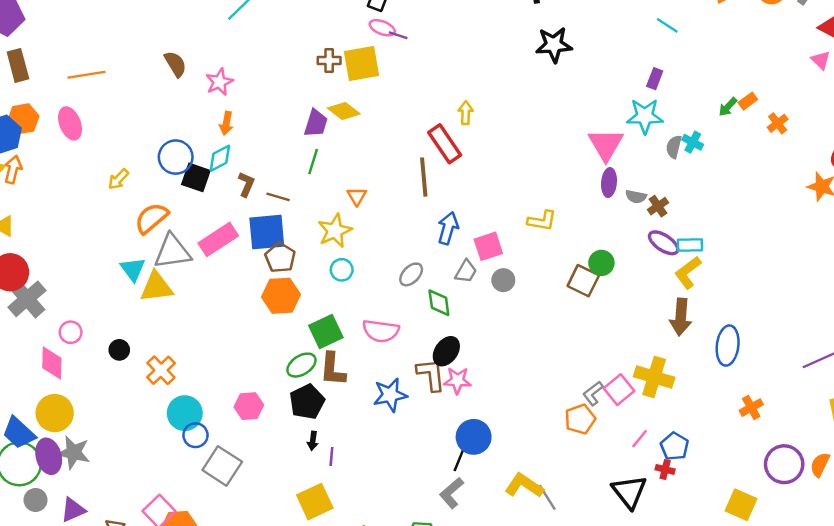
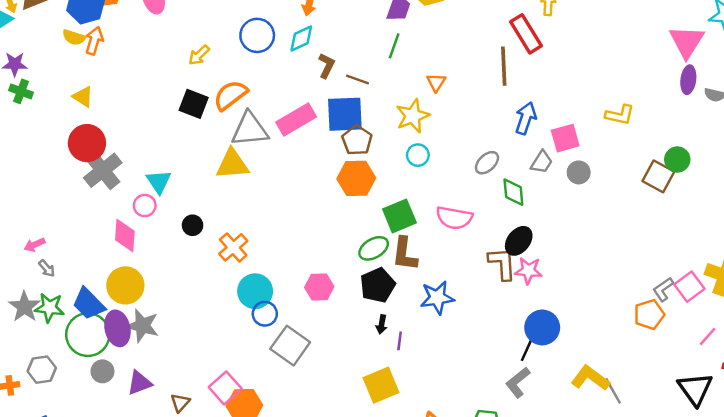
black square: (196, 177) -> (194, 104), moved
cyan triangle: (133, 269) -> (159, 182), moved
blue star: (390, 395) -> (437, 298), moved

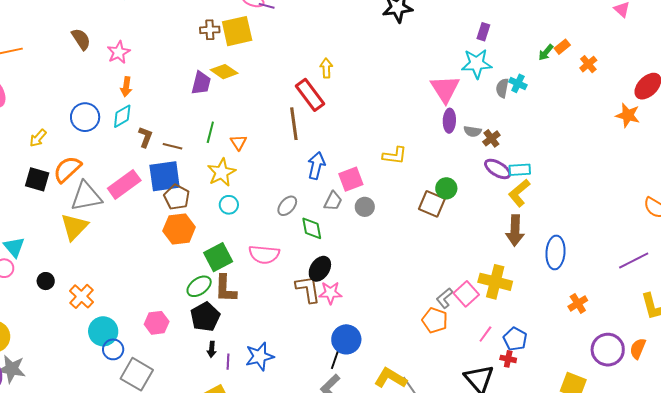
green line: (394, 46) -> (210, 132), moved
yellow triangle: (232, 164) -> (74, 227), turned -36
blue star: (437, 298) -> (260, 356), moved
orange pentagon: (649, 314) -> (435, 320), turned -30

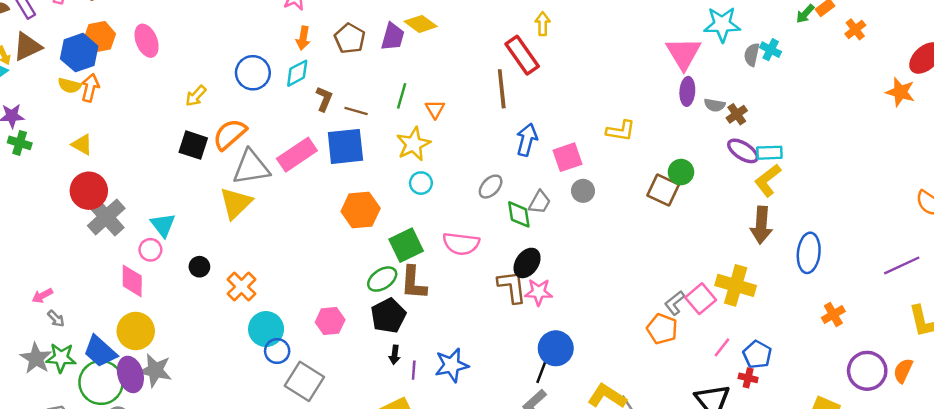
brown pentagon: (177, 197) -> (350, 38), moved
gray trapezoid: (333, 201) -> (540, 202), moved

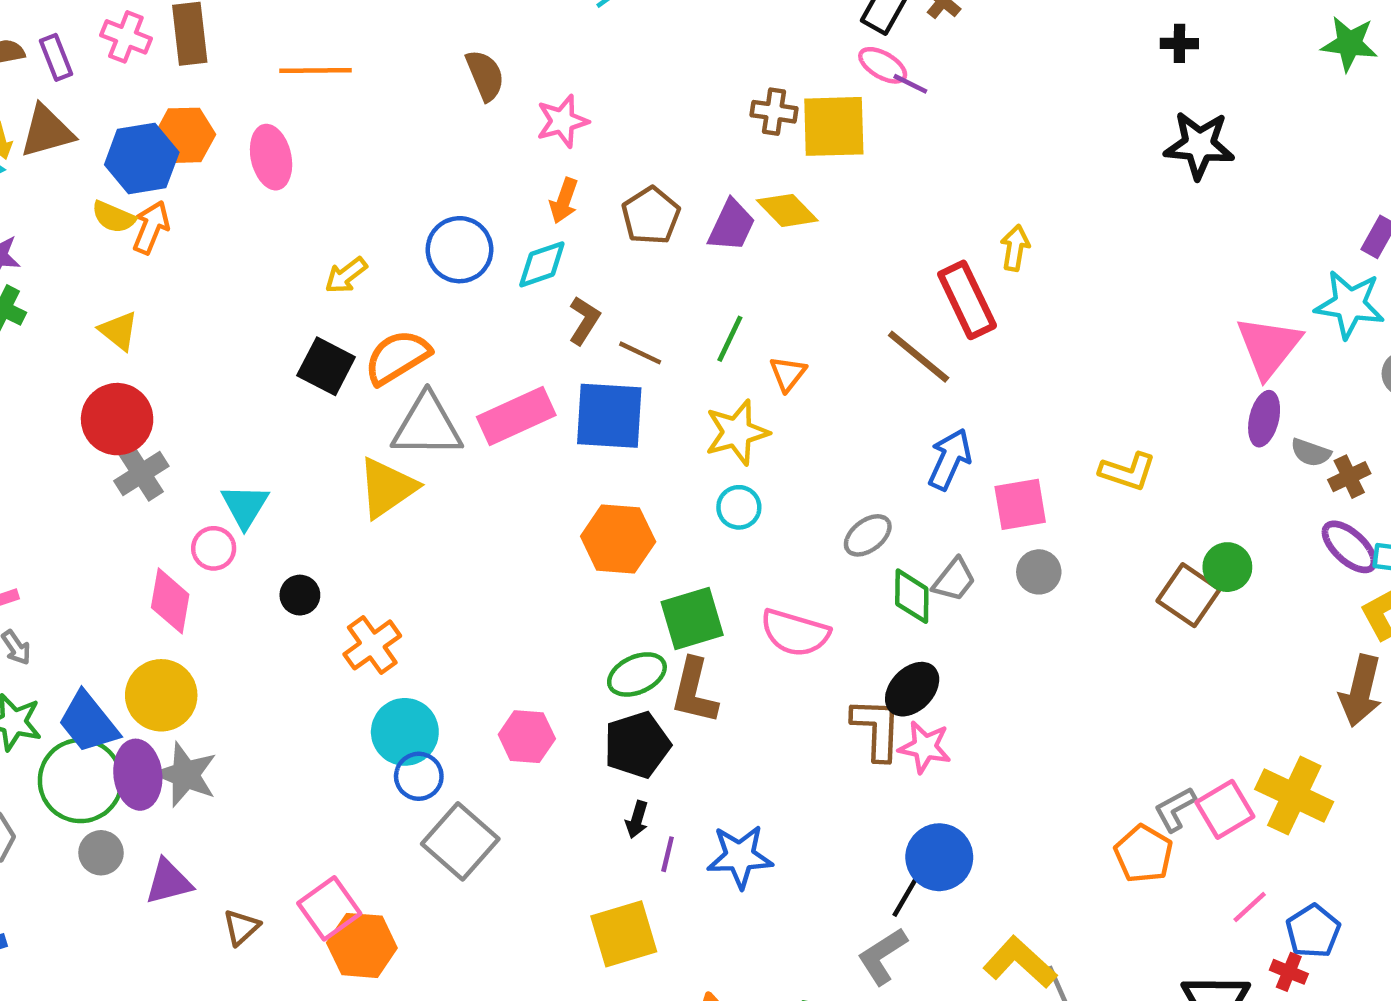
brown line: (502, 89) -> (919, 357), turned -54
gray cross: (106, 217) -> (141, 474), size x0.7

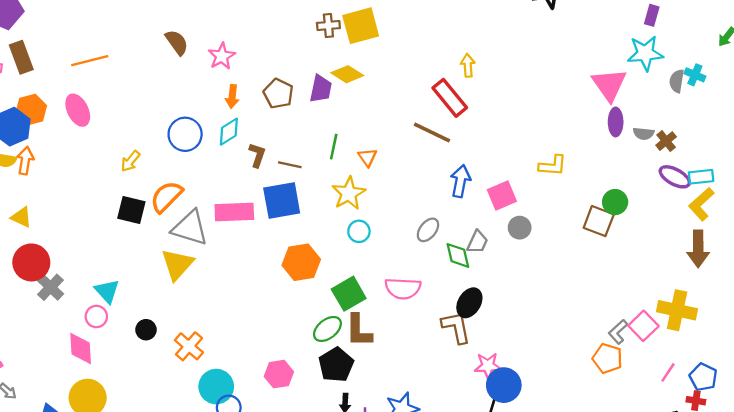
pink rectangle: (516, 416) -> (234, 212), turned 36
gray triangle: (427, 426) -> (190, 228), turned 30
pink star: (925, 747) -> (488, 366), moved

